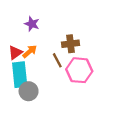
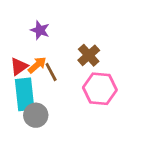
brown cross: (70, 44) -> (89, 55), turned -35
brown line: (57, 60) -> (51, 72), moved

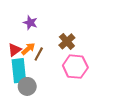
brown line: (51, 72) -> (39, 54), turned 56

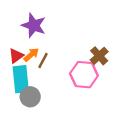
purple star: (30, 23) -> (34, 25), size x1.5
brown cross: (67, 41) -> (99, 56), moved

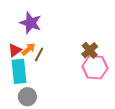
pink hexagon: (84, 75) -> (95, 67), moved
gray circle: (30, 97) -> (27, 97), moved

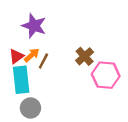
brown cross: (90, 50) -> (85, 56), moved

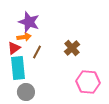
orange arrow: (32, 55) -> (24, 37), moved, turned 32
pink hexagon: (106, 75) -> (88, 82), moved

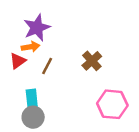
purple star: (29, 22) -> (37, 28), turned 30
cyan rectangle: (18, 68) -> (32, 99), moved, size x0.7

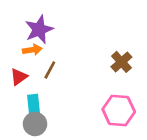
red triangle: (18, 61) -> (19, 77), moved
brown cross: (92, 61) -> (121, 62), moved

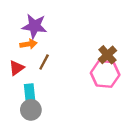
purple star: (39, 30) -> (34, 26), turned 30
pink hexagon: (119, 110) -> (105, 74), moved

